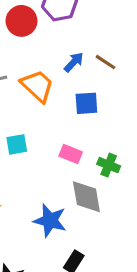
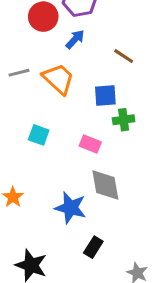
blue arrow: (74, 62) -> (75, 39), moved
cyan square: (17, 144) -> (39, 135), turned 30
green cross: (109, 165) -> (124, 120), moved, turned -30

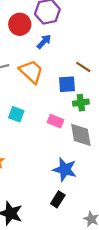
brown line: (124, 56) -> (83, 67), moved
gray diamond: (105, 185) -> (81, 135), moved
blue star: (71, 208) -> (65, 169), moved

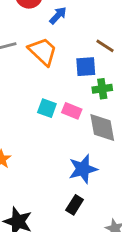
cyan square: (16, 114) -> (47, 108), moved
blue star: (65, 169) -> (83, 169), turned -30

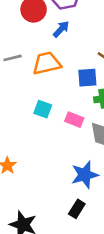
orange trapezoid: (43, 51) -> (47, 63), turned -56
cyan square: (47, 108) -> (43, 109), moved

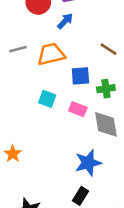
blue square: (87, 78) -> (80, 76), moved

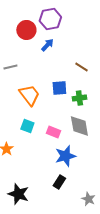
orange trapezoid: (51, 54) -> (29, 95), moved, turned 65
cyan square: (47, 99) -> (27, 126), moved
pink rectangle: (78, 109) -> (53, 132), moved

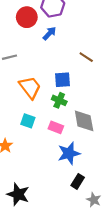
green cross: (79, 98) -> (59, 100), moved, turned 32
black rectangle: (59, 182) -> (78, 181), moved

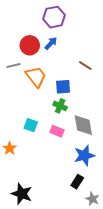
red circle: (27, 17) -> (30, 45), moved
orange trapezoid: (30, 87) -> (36, 77), moved
blue star: (69, 153) -> (84, 155), moved

